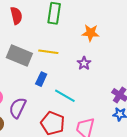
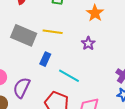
orange star: (91, 33) -> (95, 13), turned 30

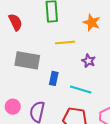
yellow line: (53, 32) -> (65, 42), moved
purple star: (88, 43) -> (89, 61), moved

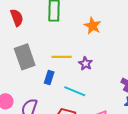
yellow line: (65, 42) -> (62, 57), moved
gray rectangle: (27, 60) -> (25, 57), turned 55

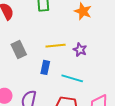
gray rectangle: (25, 57) -> (19, 49), size x0.7

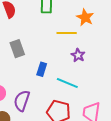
yellow line: (56, 46) -> (67, 33), moved

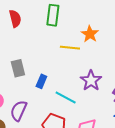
gray rectangle: (17, 49) -> (18, 68), moved
purple star: (78, 55) -> (91, 81), moved, size x1.5

